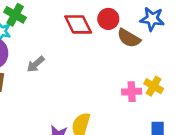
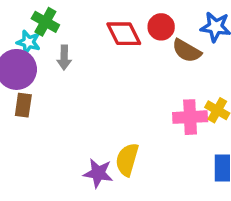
gray arrow: (36, 64) -> (64, 58), moved, turned -48
pink cross: (132, 92) -> (190, 117), size x1.4

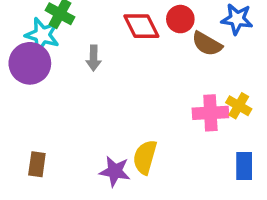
cyan star: (28, 42) -> (42, 35), size x1.4
gray arrow: (64, 58) -> (94, 58), moved
brown rectangle: (23, 105) -> (37, 164), moved

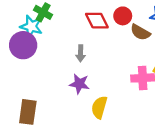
gray arrow: (94, 58) -> (81, 53), moved
brown rectangle: (37, 164) -> (28, 112), size x1.5
purple star: (115, 171) -> (79, 84), moved

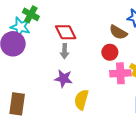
red circle: (123, 16) -> (110, 52), moved
red diamond: (97, 21) -> (66, 32), moved

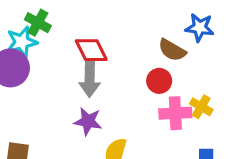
cyan star: (20, 27) -> (22, 42), turned -30
gray arrow: (65, 51) -> (90, 79), size x1.5

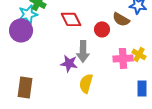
gray arrow: (90, 79) -> (83, 51), moved
red circle: (159, 81) -> (102, 29), moved

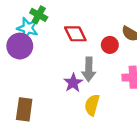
cyan star: (28, 14) -> (28, 28), turned 30
purple star: (69, 63) -> (73, 83), turned 30

